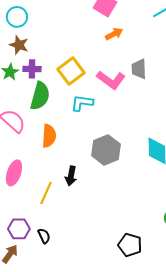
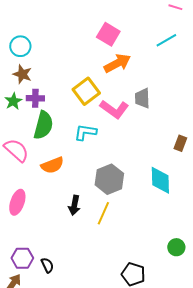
orange arrow: (114, 34) -> (117, 63), size x1.5
yellow square: (71, 71) -> (86, 91), moved
orange semicircle: (49, 136) -> (52, 165), turned 65
yellow line: (46, 193) -> (103, 213), moved

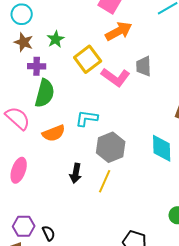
green star: (13, 101) -> (56, 39), moved
cyan L-shape: (85, 132) -> (87, 118), moved

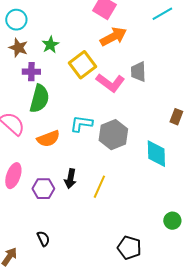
gray hexagon: (111, 147) -> (113, 135), moved
purple hexagon: (24, 226) -> (43, 189), moved

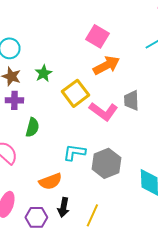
purple cross: (31, 72) -> (14, 100), moved
green semicircle: (39, 99) -> (32, 127), size x0.7
orange semicircle: (48, 139) -> (50, 181), moved

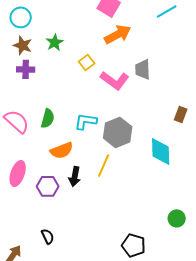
yellow square: (75, 93) -> (87, 62), size x0.6
green semicircle: (32, 127) -> (48, 118), moved
yellow line: (92, 215) -> (104, 165), moved

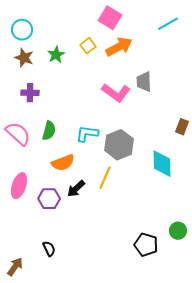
yellow square: (87, 62) -> (88, 46), moved
purple cross: (26, 69) -> (30, 93), moved
black arrow: (75, 176) -> (76, 189), turned 36
black pentagon: (134, 245) -> (146, 245), moved

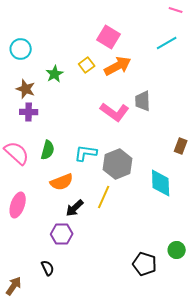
brown star: (24, 58) -> (26, 89), moved
purple hexagon: (49, 199) -> (62, 234), moved

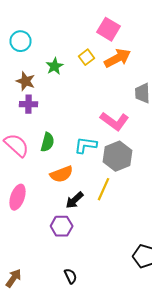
pink L-shape: (115, 112) -> (114, 121), moved
black semicircle: (48, 268) -> (70, 276), moved

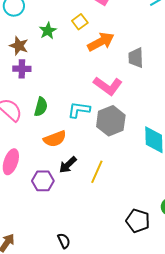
orange arrow: (118, 58) -> (101, 42), moved
yellow line: (104, 189) -> (97, 172), moved
purple hexagon: (62, 226) -> (43, 181), moved

